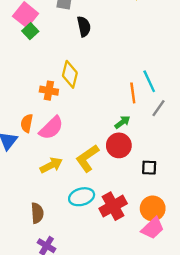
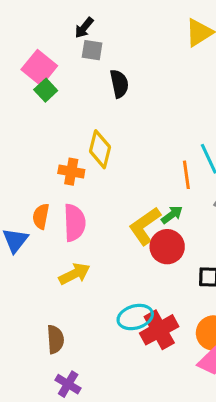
pink semicircle: (51, 128) -> (74, 223), turned -48
yellow L-shape: (87, 158) -> (145, 226), moved
cyan ellipse: (82, 197) -> (135, 317), moved

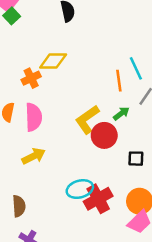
yellow diamond: (100, 149) -> (53, 61), turned 76
orange cross: (71, 172) -> (31, 78), turned -36
green arrow: (172, 215) -> (121, 113), moved

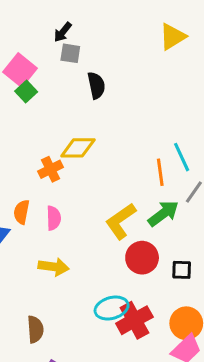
green arrow: (121, 113) -> (163, 213), size x1.5
pink semicircle: (34, 117) -> (54, 218), size x0.7
red circle: (104, 135) -> (142, 258), moved
yellow arrow: (34, 156) -> (54, 267), turned 35

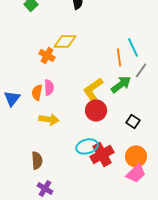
orange cross: (51, 169) -> (47, 55), turned -35
orange semicircle: (22, 212) -> (37, 92), moved
red circle: (142, 258) -> (96, 110), moved
black square: (182, 270) -> (133, 121), turned 32

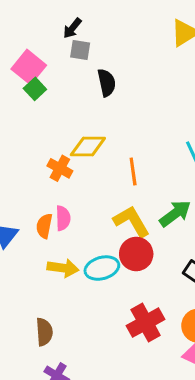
orange line: (119, 57) -> (133, 171), moved
yellow L-shape: (93, 89) -> (132, 221), turned 95
cyan ellipse: (87, 146) -> (102, 268), moved

